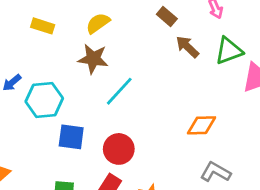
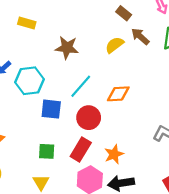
yellow semicircle: (98, 23) -> (115, 45), moved
cyan line: (119, 91) -> (81, 86), moved
orange diamond: (201, 125) -> (118, 94), moved

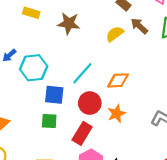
brown star: (67, 48) -> (69, 23), moved
green square: (47, 151) -> (49, 121), moved
orange star: (114, 154) -> (117, 114), moved

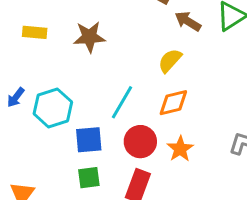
yellow semicircle: (115, 34) -> (170, 61), moved

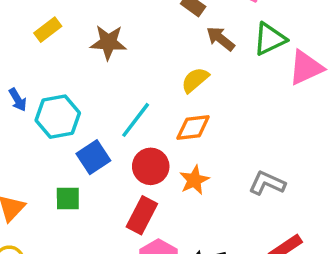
yellow rectangle: (35, 32) -> (48, 30), turned -50
blue arrow: (16, 97) -> (18, 100), turned -75
blue square: (89, 140) -> (93, 157), turned -36
green square: (89, 178) -> (68, 199), moved

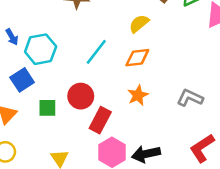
blue square: (93, 157) -> (22, 80), moved
red circle: (151, 166) -> (81, 96), moved

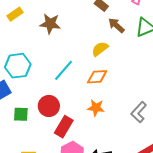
orange star: (138, 95) -> (96, 108), turned 30
gray L-shape: (190, 98) -> (139, 112), turned -75

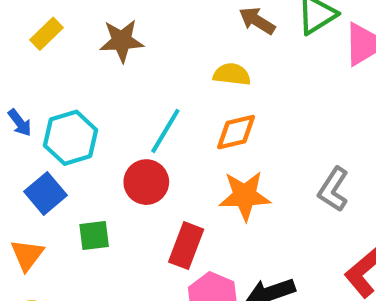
yellow semicircle: (100, 49) -> (232, 74), turned 54
red circle: (49, 106) -> (146, 182), moved
orange star: (96, 108) -> (245, 196), size x1.4

